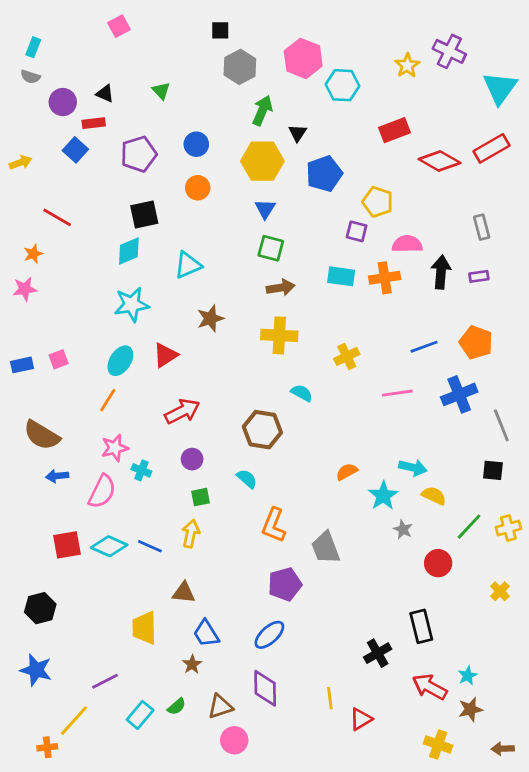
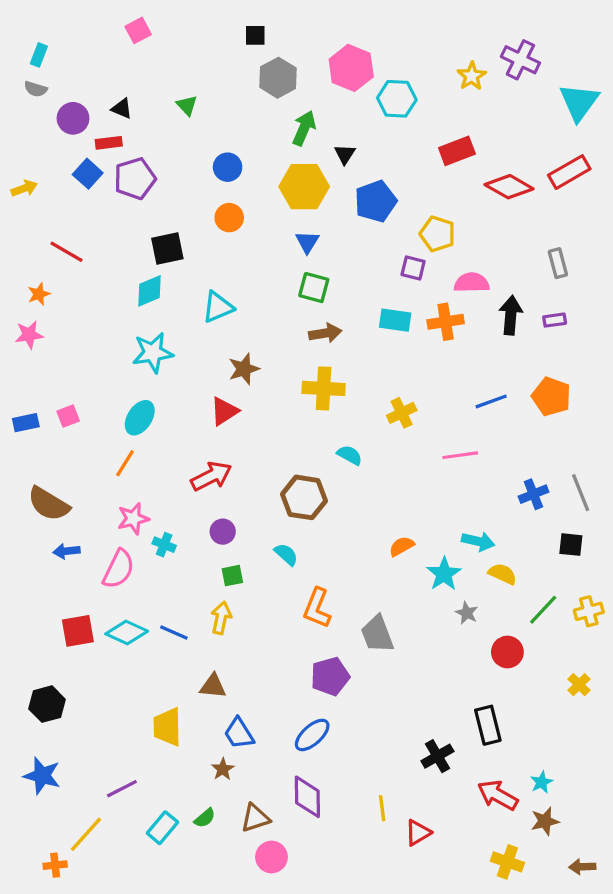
purple pentagon: (139, 154) -> (135, 179), moved
red triangle: (165, 355) -> (224, 411), moved
blue cross: (459, 394) -> (533, 494), moved, size x0.7

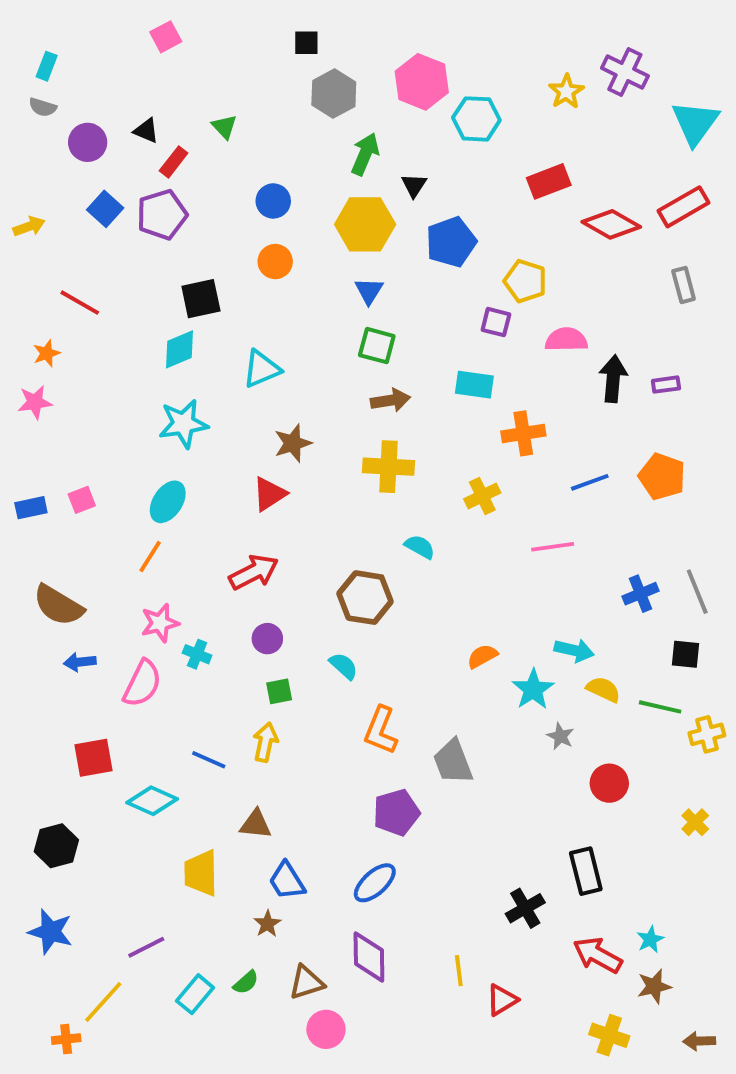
red rectangle: (109, 143) -> (174, 162), moved, turned -45
gray rectangle: (558, 263) -> (684, 285), moved
orange cross: (446, 322) -> (523, 433), moved
green line: (543, 610) -> (660, 707), moved, turned 60
cyan diamond: (127, 632) -> (152, 801), moved

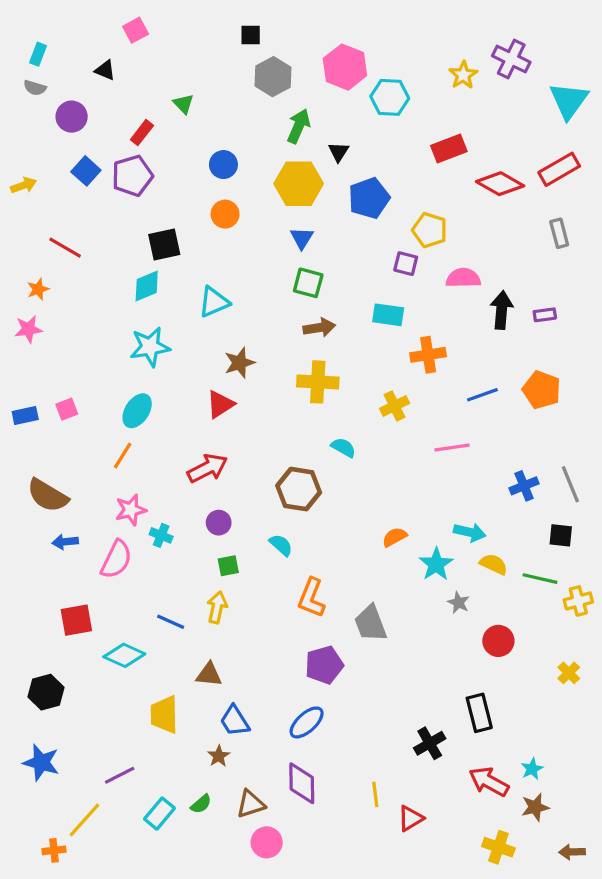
black triangle: (146, 131) -> (105, 70), moved

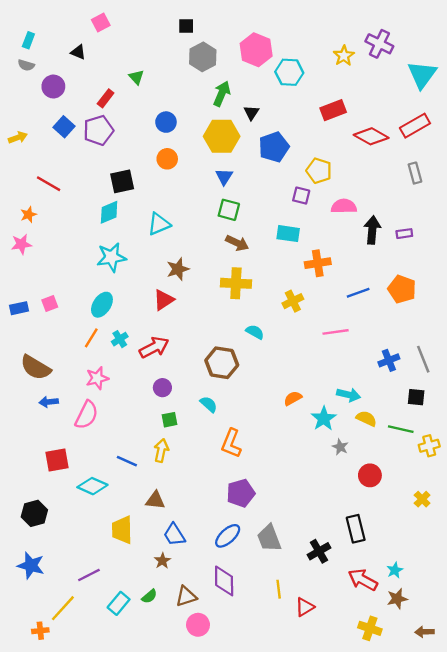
brown arrow: (319, 328) -> (237, 243), turned 35
cyan cross: (161, 535) -> (120, 339), moved, turned 35
gray trapezoid: (371, 623) -> (269, 538), moved

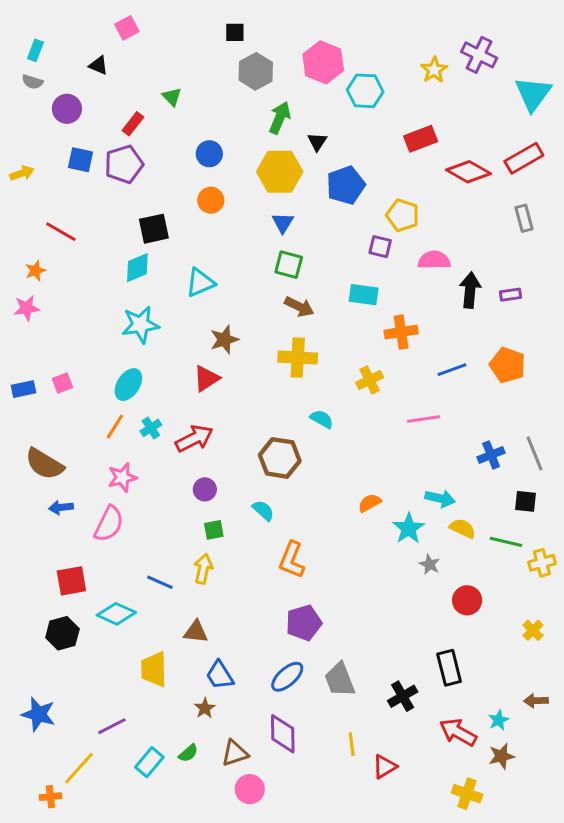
blue square: (64, 127) -> (80, 160), turned -30
black hexagon: (34, 513) -> (62, 633), moved
brown arrow: (424, 632) -> (536, 701), moved

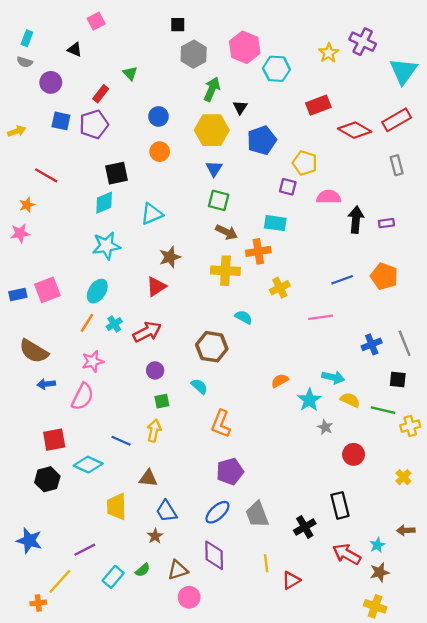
orange cross: (401, 332) -> (258, 251), moved
pink square: (62, 383) -> (47, 290), size x1.6
yellow cross: (467, 794) -> (375, 606), moved

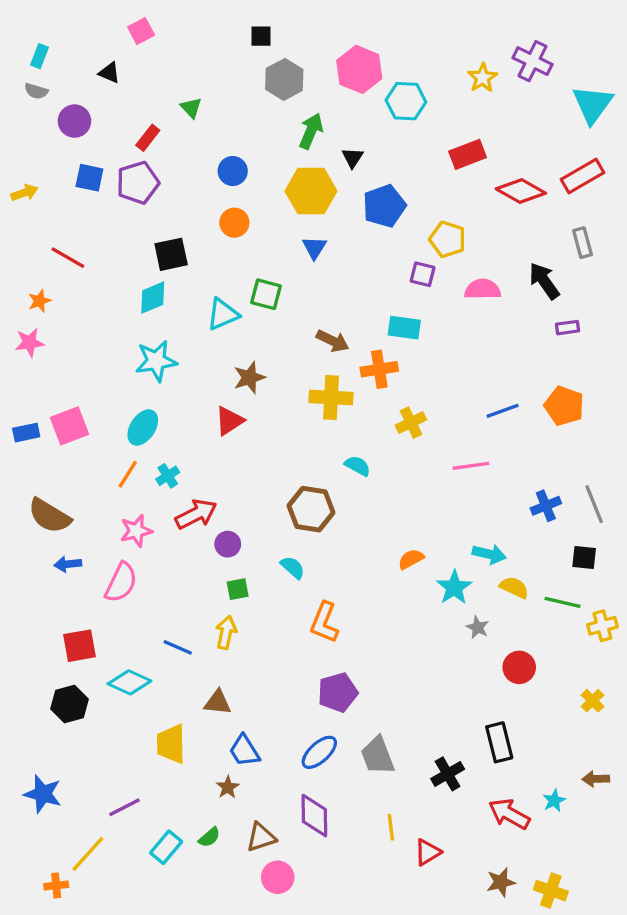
green square: (219, 200) -> (266, 294), moved
black arrow: (356, 220) -> (544, 281), moved, turned -40
red arrow: (147, 332) -> (196, 514), moved
brown star: (380, 572) -> (501, 882), moved

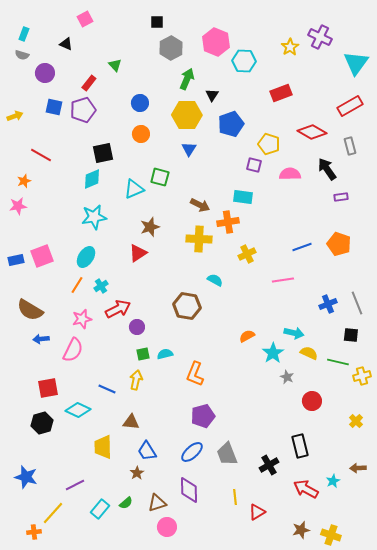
red diamond: (521, 191) -> (312, 132), moved
cyan semicircle: (293, 567) -> (165, 354), moved, turned -56

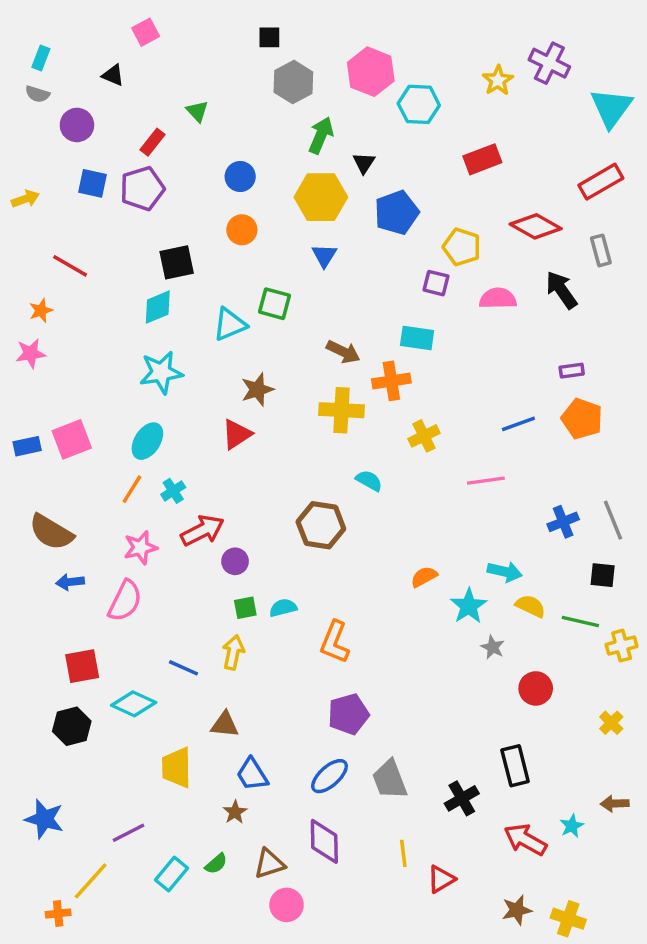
purple rectangle: (341, 197) -> (572, 371), moved

